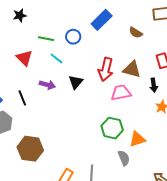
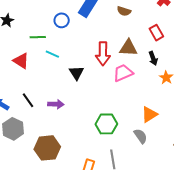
blue circle: (73, 37) -> (62, 20), moved
purple arrow: (47, 85) -> (56, 104), moved
green hexagon: (112, 128) -> (106, 124), moved

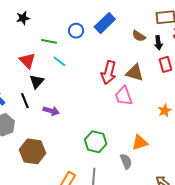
black arrow: (153, 58) -> (158, 43), moved
black triangle: (76, 73) -> (37, 81), moved
pink trapezoid: (123, 73) -> (124, 96), turned -100

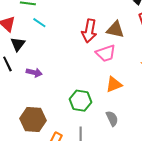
pink trapezoid: (124, 96) -> (106, 53), turned -85
orange triangle: (140, 143) -> (114, 85), moved
brown hexagon: (33, 151) -> (33, 120), moved

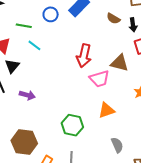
brown triangle: (115, 30) -> (120, 63), moved
gray semicircle: (112, 118) -> (117, 145), moved

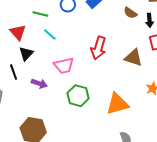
pink trapezoid: (99, 79) -> (64, 66), moved
orange triangle: (106, 110) -> (117, 104), size x1.4
green hexagon: (72, 125) -> (78, 96), moved

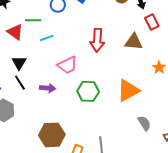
red triangle: (18, 32) -> (15, 32), moved
cyan line: (50, 34) -> (47, 38), turned -48
black triangle: (26, 54) -> (19, 63), moved

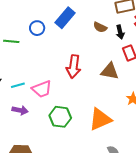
cyan line: (47, 38) -> (18, 85), moved

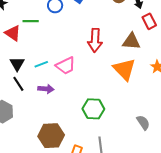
green hexagon: (60, 117) -> (93, 109), moved
orange triangle: (100, 119) -> (124, 69), moved, turned -45

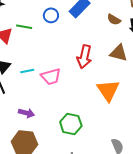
brown triangle: (131, 41) -> (119, 53), moved
purple arrow: (46, 89) -> (26, 113), moved

